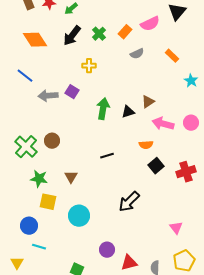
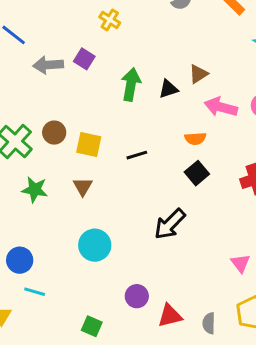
yellow cross: (89, 66) -> (110, 20), turned 32
black square: (156, 166) -> (197, 173), moved
yellow square: (48, 202) -> (89, 145), moved

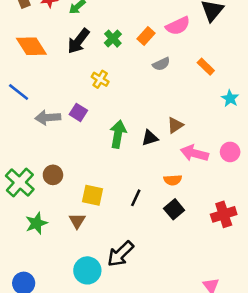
yellow square: (89, 145) -> (92, 195), moved
black line: (137, 155) -> (136, 198), moved, turned -48
green star: (35, 190) -> (36, 223), turned -30
black arrow: (170, 224) -> (120, 254), moved

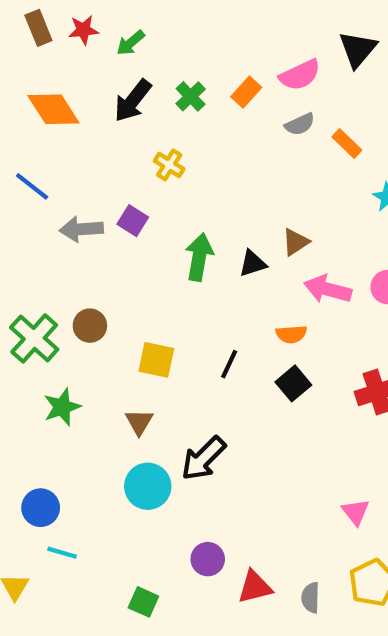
gray semicircle: (161, 64) -> (300, 124), moved
brown triangle: (77, 221) -> (139, 422), moved

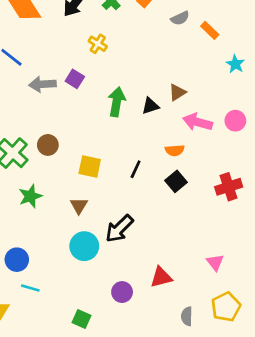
red triangle: (255, 587) -> (161, 277), moved

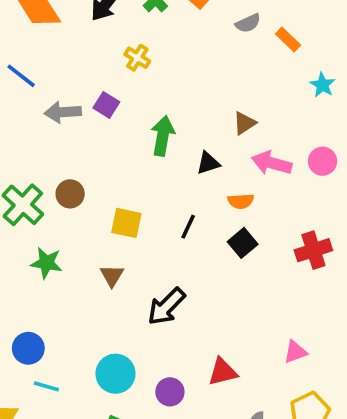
black triangle: (150, 106) -> (208, 163), moved
green star: (30, 196) -> (46, 263), turned 30
cyan circle: (84, 246) -> (115, 374), moved
pink triangle: (215, 262) -> (295, 352), turned 48

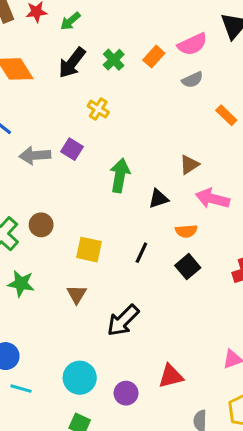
orange rectangle: (288, 40) -> (226, 115), moved

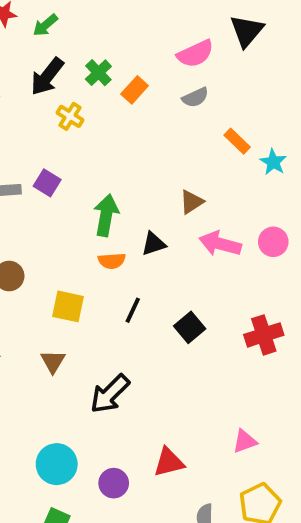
orange rectangle: (154, 57) -> (135, 90), moved
yellow cross: (98, 109) -> (70, 116), moved
orange semicircle: (186, 231) -> (112, 261), moved

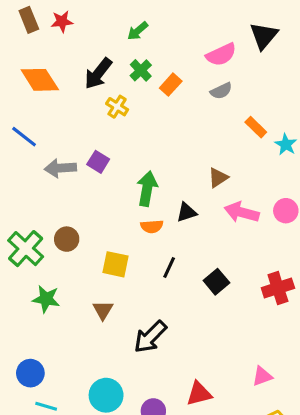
green arrow: (45, 25) -> (138, 31), moved

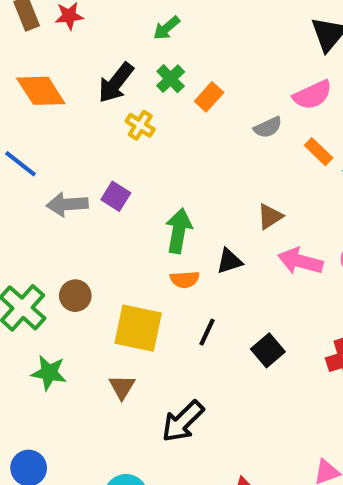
pink semicircle: (221, 55) -> (312, 95), moved
gray semicircle: (221, 91) -> (268, 127), moved
yellow square: (116, 264) -> (138, 328), size x1.4

